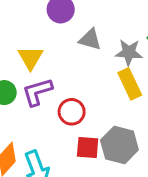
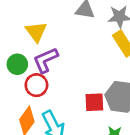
red circle: (72, 112) -> (36, 85), moved

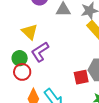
red circle: (36, 85) -> (22, 72), moved

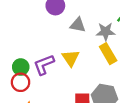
yellow triangle: (30, 32) -> (71, 58), moved

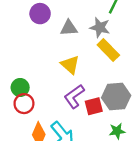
gray star: (106, 32) -> (100, 28), turned 30
purple L-shape: (44, 65) -> (74, 96), moved

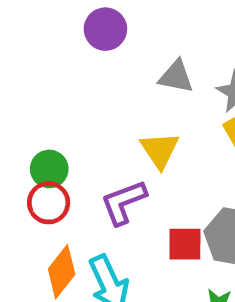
purple circle: (40, 14) -> (105, 29), moved
purple L-shape: (74, 96) -> (123, 202), moved

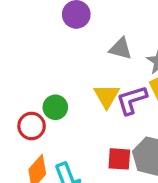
green circle: (49, 169) -> (55, 107), moved
purple L-shape: (123, 202) -> (132, 100), moved

